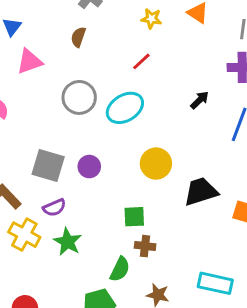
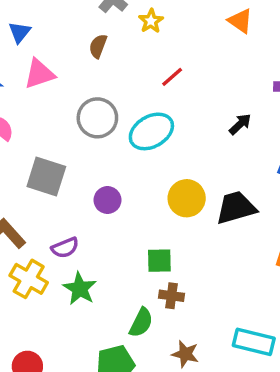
yellow star: (151, 19) -> (151, 21), moved, turned 30
gray square: (48, 166) -> (46, 177), moved
black trapezoid: (201, 192) -> (236, 208), moved

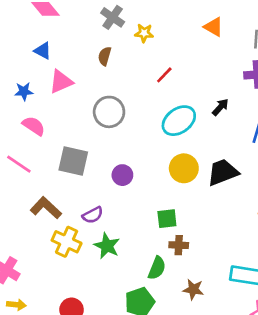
yellow star: (151, 21) -> (144, 33), turned -30
blue triangle: (20, 32) -> (43, 51), turned -36
cyan ellipse: (151, 131) -> (179, 121), moved

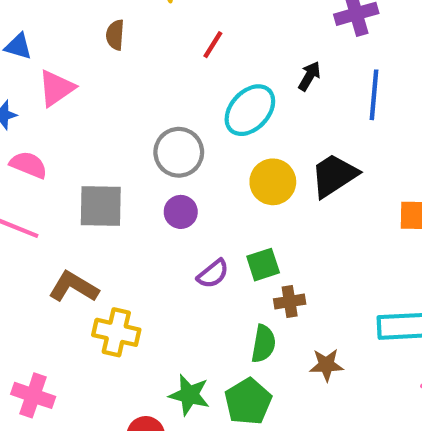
gray circle: (109, 112) -> (179, 152), moved
purple semicircle: (93, 215) -> (213, 274), moved
green star: (107, 246) -> (189, 395), moved

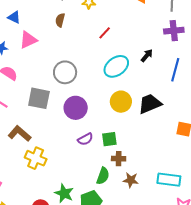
gray circle: (179, 152) -> (65, 72), moved
purple circle: (181, 212) -> (76, 108), size x1.5
brown star: (326, 365) -> (131, 180), moved

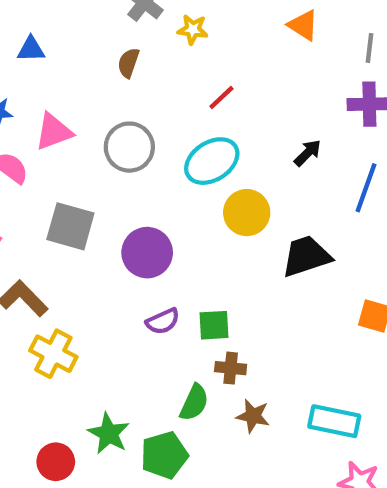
blue triangle: (14, 17) -> (31, 49), turned -32
pink triangle: (28, 40) -> (54, 132), moved
cyan ellipse: (116, 66) -> (212, 161), moved
gray circle: (65, 72) -> (129, 147), moved
yellow circle: (121, 102) -> (247, 213), moved

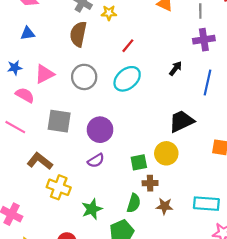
brown semicircle: (128, 63) -> (78, 34), size x1.6
yellow circle: (247, 213) -> (166, 153), moved
purple semicircle: (163, 321) -> (96, 161), moved
green star: (109, 433) -> (92, 209), moved, turned 30

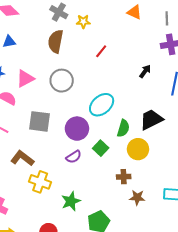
cyan ellipse: (127, 79) -> (102, 105), moved
green square: (139, 162) -> (101, 148), moved, turned -35
green semicircle: (134, 203) -> (123, 128), moved

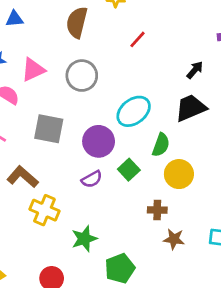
black trapezoid: (151, 120) -> (191, 108), moved

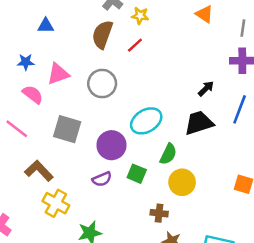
red line: (137, 39) -> (135, 45), moved
green square: (129, 170) -> (137, 174), turned -30

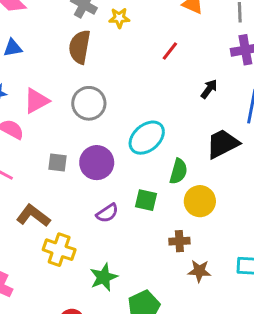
red line: (135, 45) -> (170, 51), moved
black trapezoid: (199, 123) -> (223, 144), moved
gray square: (67, 129) -> (57, 163), size x0.6
purple circle: (111, 145) -> (97, 163), moved

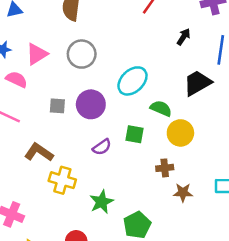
green semicircle: (178, 171) -> (161, 108), turned -80

